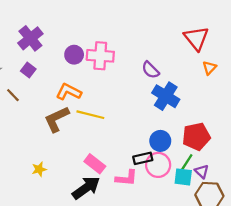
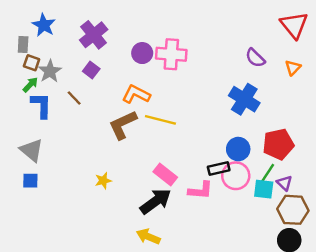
red triangle: (196, 38) -> (294, 25), moved
purple semicircle: (150, 70) -> (255, 58), moved

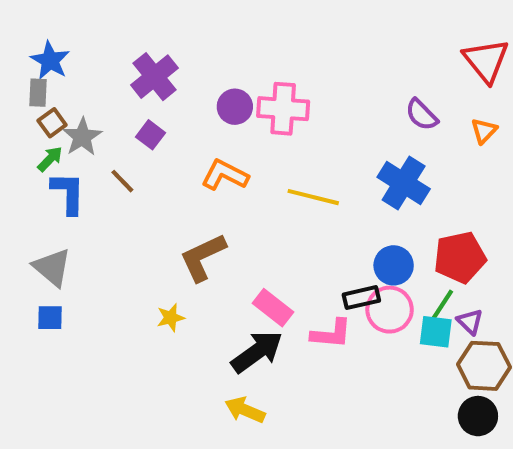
blue star: (44, 25) -> (50, 61), moved
brown square: (32, 63) -> (52, 123), turned 35
yellow line: (160, 120) -> (313, 197), moved
brown L-shape: (123, 125) -> (203, 257), moved

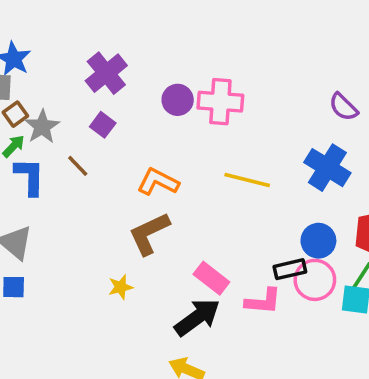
orange L-shape: (225, 175) -> (158, 182), moved

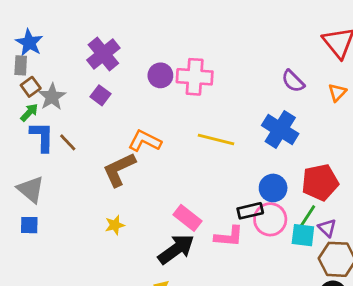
brown line: (78, 166) -> (68, 142), moved
brown L-shape: (149, 234) -> (119, 169), moved

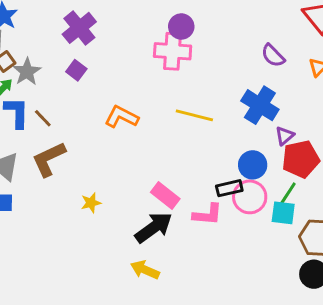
purple circle: (160, 75) -> (181, 27), moved
brown L-shape: (119, 169) -> (49, 159), moved
purple triangle: (327, 228) -> (285, 136), moved, turned 36

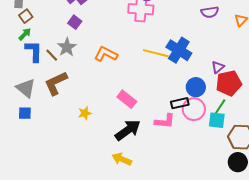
purple semicircle: (273, 56) -> (210, 12), turned -54
gray star: (27, 72) -> (67, 47), moved
blue cross: (260, 105) -> (179, 50), moved
pink rectangle: (165, 195) -> (127, 99), moved

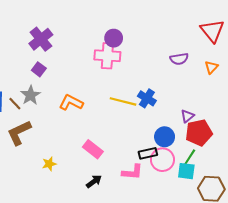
blue cross: (179, 50) -> (147, 98), size x0.7
black arrow: (128, 130) -> (94, 181), size x0.6

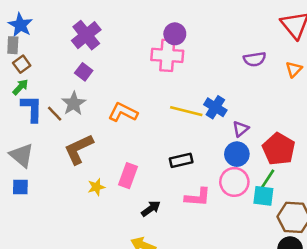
purple triangle: (187, 116) -> (241, 129), moved
brown L-shape: (19, 133) -> (79, 149), moved
red pentagon: (199, 133) -> (279, 149), turned -30
pink rectangle: (93, 149) -> (128, 176), moved, turned 72
black rectangle: (148, 153) -> (181, 160), moved

